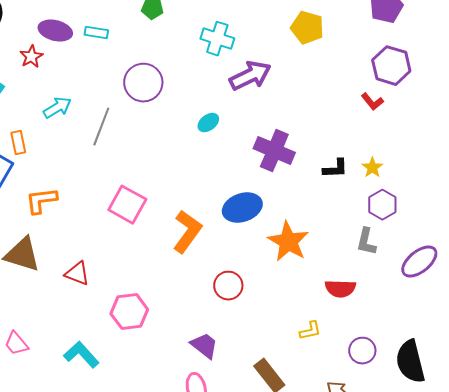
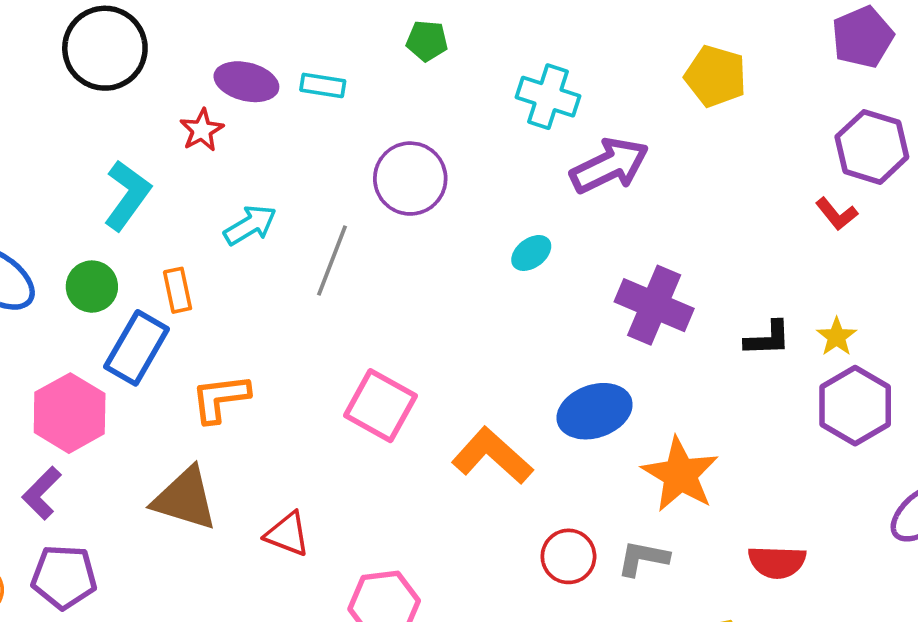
purple hexagon: (382, 205) -> (855, 406), size x1.4
orange L-shape: (187, 232) -> (492, 456), turned -84
gray L-shape: (366, 242) -> (643, 558), moved, turned 88

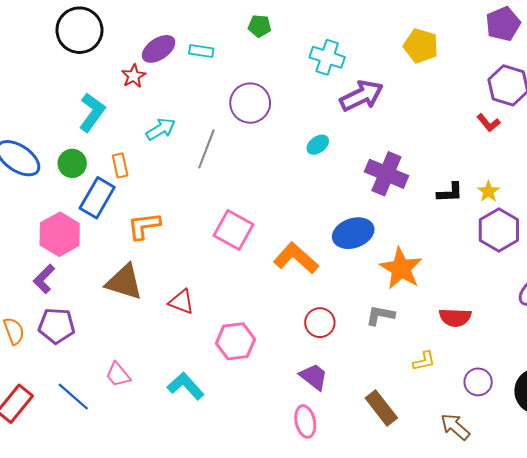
purple ellipse: (246, 82) -> (159, 49), turned -48
red circle: (568, 556) -> (320, 323), moved

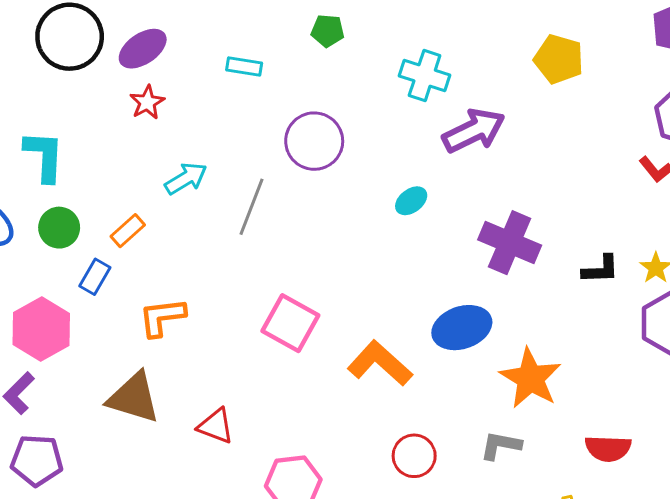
purple ellipse: (159, 49) -> (143, 49), moved
cyan L-shape: (92, 112) -> (44, 156), moved, turned -33
orange rectangle: (120, 165) -> (128, 231), turned 60
blue rectangle: (97, 198) -> (95, 277), size x0.6

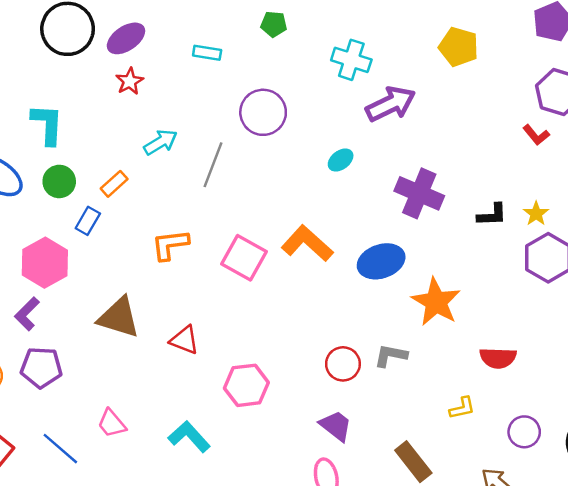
orange L-shape: (162, 317) -> (170, 245), moved
orange L-shape: (380, 363) -> (307, 243), moved
gray L-shape: (501, 445) -> (391, 356), moved

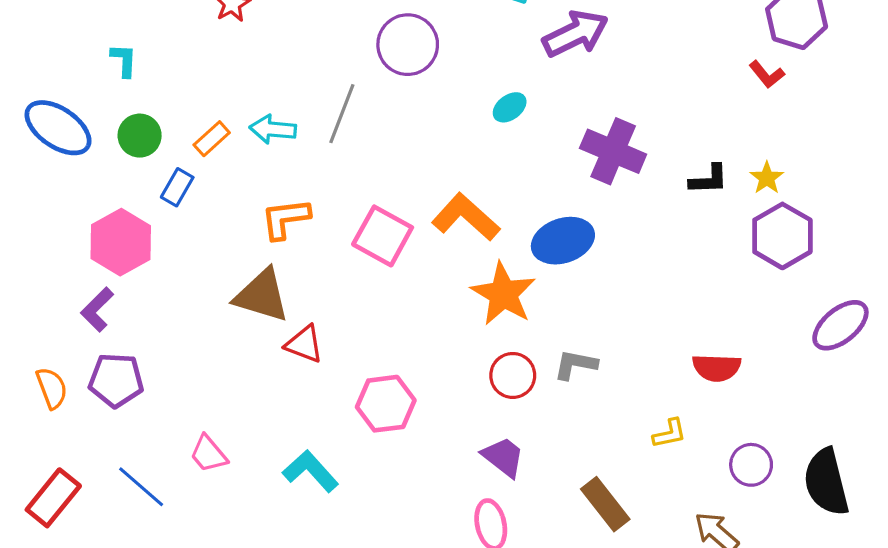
cyan L-shape: (47, 124) -> (124, 60), size x0.6
cyan arrow: (161, 142) -> (273, 129), moved, turned -144
orange star: (436, 302) -> (503, 294), moved
brown triangle: (119, 317) -> (262, 295), moved

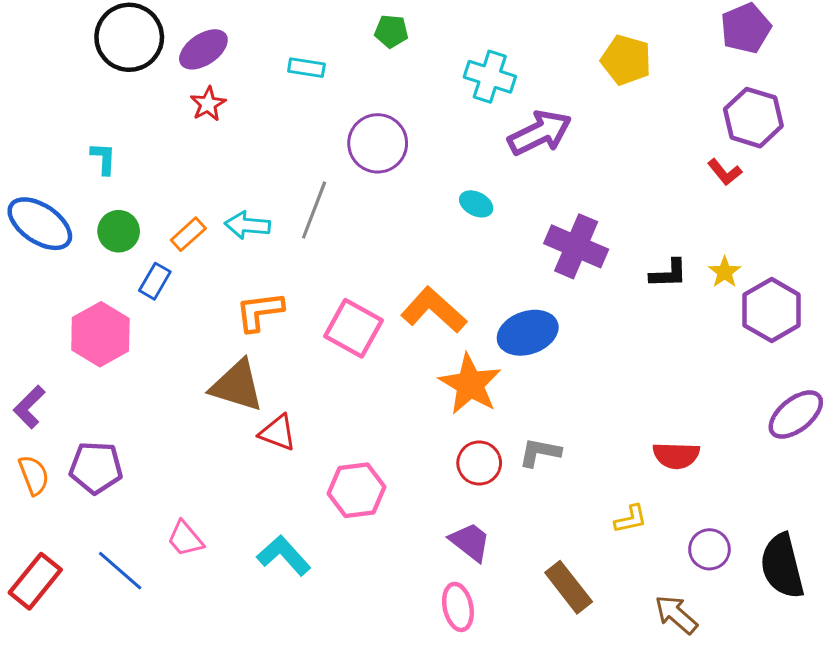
cyan ellipse: (510, 107) -> (476, 204), turned 64
purple hexagon: (782, 236) -> (772, 310), moved
purple L-shape: (97, 310) -> (29, 407), moved

